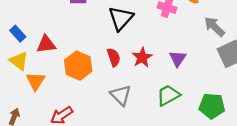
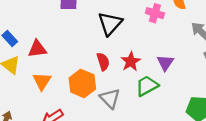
orange hexagon: (78, 66) -> (82, 83), moved
orange triangle: (36, 81) -> (42, 81), moved
green trapezoid: (168, 95) -> (147, 86), moved

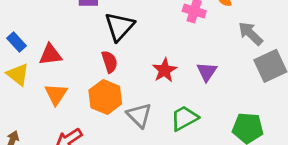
black triangle: (110, 24) -> (119, 26), moved
red semicircle: (103, 62) -> (110, 62), moved
green trapezoid: (147, 86) -> (184, 118), moved

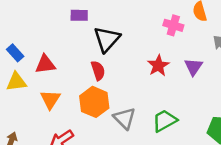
red star: (165, 70) -> (158, 66), moved
purple triangle: (207, 72) -> (193, 67), moved
yellow triangle: (18, 74) -> (16, 82), turned -45

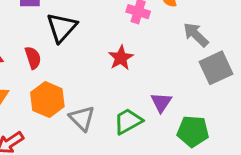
purple triangle: (193, 67) -> (161, 102), moved
red semicircle: (98, 71) -> (33, 58), moved

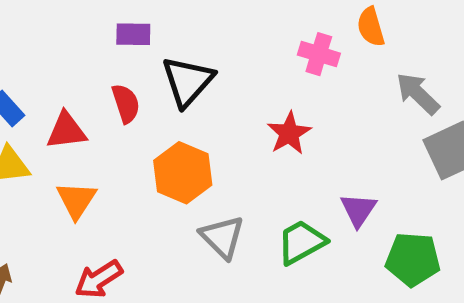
red semicircle: (33, 58) -> (126, 104), moved
orange hexagon: (47, 100) -> (183, 173), moved

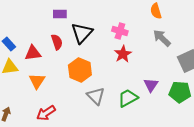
pink cross: (319, 54) -> (120, 31), moved
gray arrow: (418, 94) -> (162, 38), moved
green pentagon: (413, 259) -> (180, 92), moved

